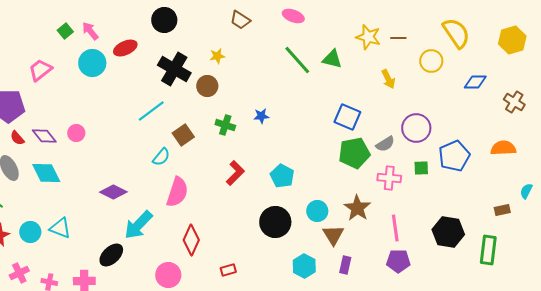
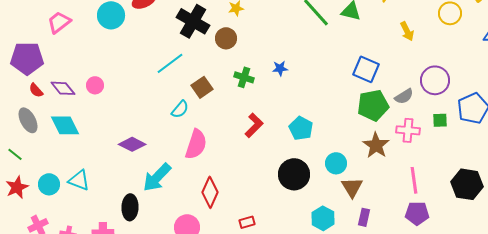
brown star: (357, 208) -> (376, 145), moved
black ellipse: (111, 255) -> (130, 207), turned -45

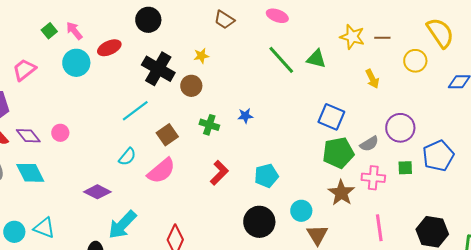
cyan semicircle: (180, 109) -> (127, 157), moved
cyan pentagon: (301, 128) -> (266, 176), turned 30
pink semicircle: (196, 144) -> (161, 171), moved, turned 32

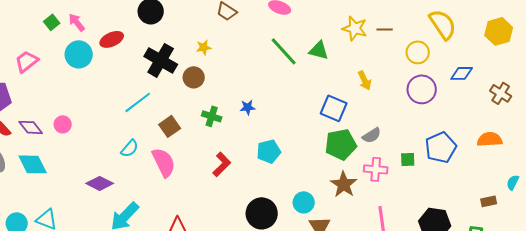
yellow arrow: (372, 79) -> (365, 80), moved
purple circle: (400, 128) -> (422, 89), moved
pink semicircle: (161, 171) -> (164, 162), turned -76
cyan pentagon: (266, 176) -> (269, 151), moved

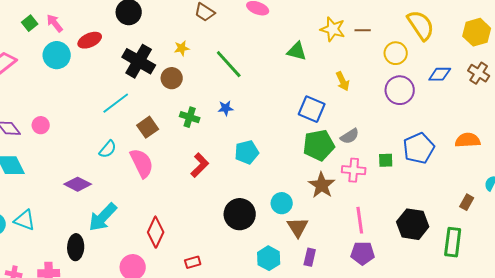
green line: (284, 51) -> (229, 64), moved
brown cross: (501, 93) -> (479, 73), moved
brown rectangle: (489, 201) -> (467, 202), turned -49

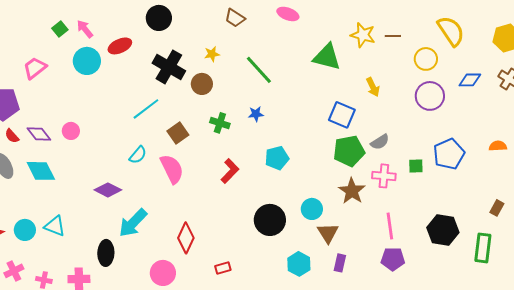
green triangle: (297, 51) -> (327, 57), size x1.4
orange semicircle: (468, 140) -> (498, 146), size x0.7

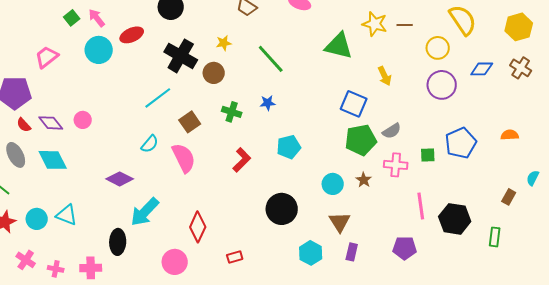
brown star: (352, 191) -> (364, 180), size x0.6
cyan circle: (312, 209) -> (333, 184), moved
pink line: (390, 226) -> (421, 206), moved
green rectangle: (483, 248) -> (495, 237), size x0.7
pink cross: (14, 271) -> (26, 260), turned -30

